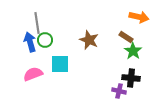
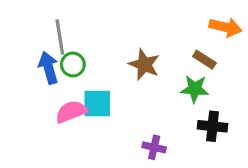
green star: (133, 51) -> (195, 89), moved, turned -30
pink semicircle: (33, 74) -> (71, 112), moved
purple cross: (119, 91) -> (154, 147), moved

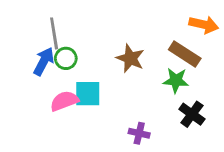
brown rectangle: (204, 60) -> (185, 54), size x1.5
blue arrow: (48, 68) -> (44, 61), turned 44
black cross: (213, 126) -> (192, 114), turned 30

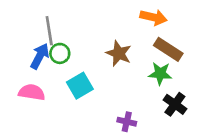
orange arrow: (204, 25) -> (154, 17), moved
cyan square: (88, 94) -> (80, 86), turned -30
pink semicircle: (64, 101) -> (32, 92), moved, turned 30

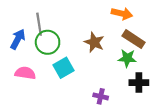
green circle: (60, 53) -> (48, 42), size x1.5
blue arrow: (40, 56) -> (18, 39), moved
black cross: (175, 104) -> (139, 83), turned -36

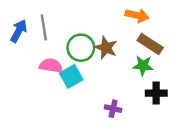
blue arrow: (18, 39) -> (19, 31), moved
green circle: (48, 42) -> (81, 48), moved
pink semicircle: (25, 73) -> (51, 66), moved

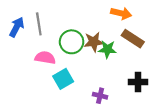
brown star: (106, 48) -> (94, 42), turned -30
green star: (143, 66) -> (107, 49), moved
cyan square: (71, 76) -> (63, 79), moved

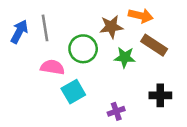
brown star: (94, 42) -> (111, 27), moved
purple cross: (100, 96) -> (116, 111), turned -32

